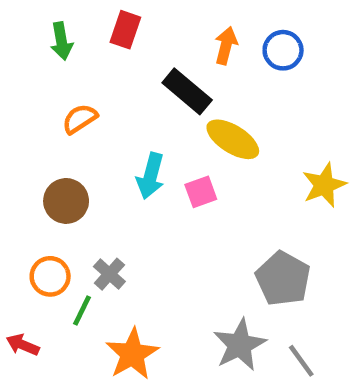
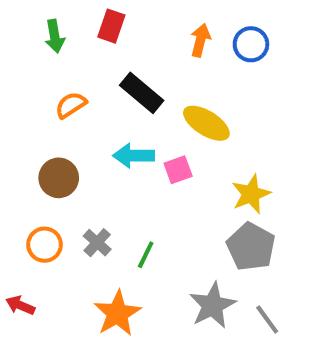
black rectangle: (187, 91) -> (142, 93), moved
cyan arrow: (151, 176) -> (134, 156), turned 75
yellow star: (324, 185) -> (251, 194), moved
green line: (82, 311) -> (146, 255), moved

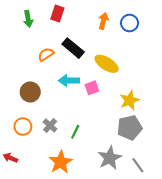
orange semicircle: (71, 105) -> (46, 54), moved
gray pentagon: (251, 247) -> (130, 128), turned 30

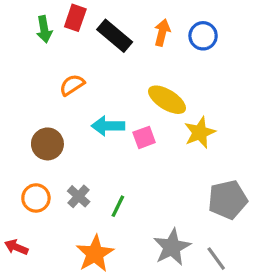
red rectangle: (57, 14) -> (75, 18), moved
black rectangle: (73, 48) -> (115, 36), moved
yellow star: (130, 100) -> (200, 132), moved
gray pentagon: (130, 128) -> (228, 200), moved

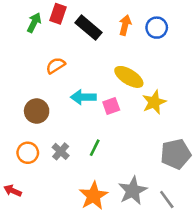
green arrow: (44, 29) -> (34, 23), turned -144
green line: (118, 206) -> (95, 148), moved
orange star: (95, 254) -> (93, 196), moved

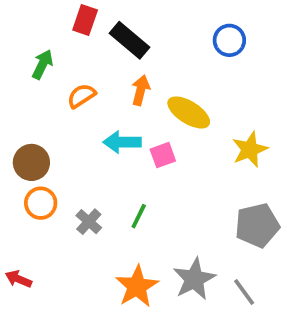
green arrow: (34, 23) -> (43, 64), moved
orange arrow: (125, 25) -> (141, 90), moved
yellow star: (154, 102) -> (250, 149), moved
brown circle: (37, 111) -> (31, 162), moved
orange circle: (28, 153) -> (41, 203), moved

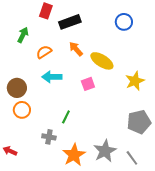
black rectangle: (129, 40) -> (70, 22), turned -60
orange arrow: (141, 90) -> (76, 49), turned -56
cyan arrow: (122, 142) -> (52, 77), moved
green line: (139, 216) -> (66, 117), moved
gray cross: (89, 222) -> (49, 137), moved, turned -32

